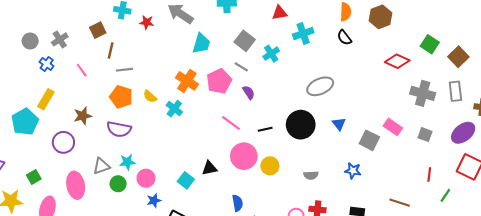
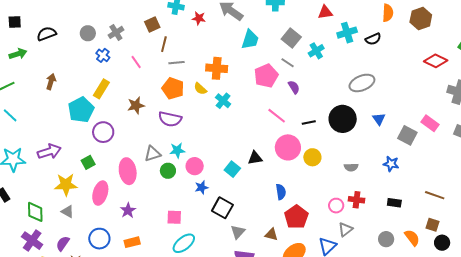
black semicircle: (344, 38) -> (373, 39), moved, turned -77
orange cross: (187, 81) -> (217, 68), moved, turned -30
purple circle: (63, 142) -> (103, 132), moved

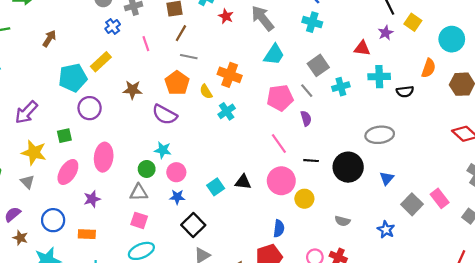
purple arrow: (49, 151) -> (26, 112), turned 135
gray triangle: (153, 154) -> (139, 192), moved
blue semicircle: (281, 192) -> (279, 229), moved

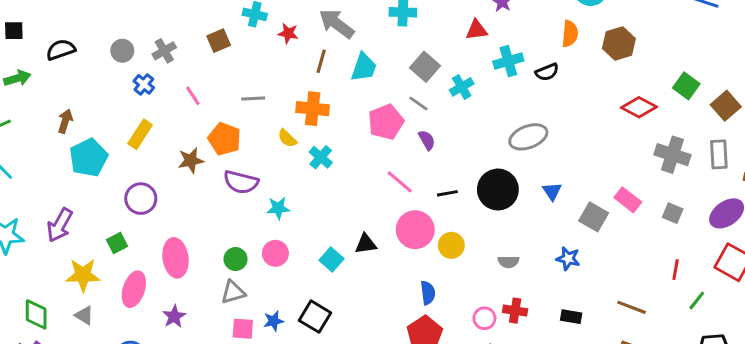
brown line: (181, 33) -> (321, 61), moved
cyan pentagon: (73, 78) -> (89, 158), moved
orange pentagon: (177, 83) -> (224, 139), moved
cyan star: (163, 150) -> (278, 208), moved
blue star: (177, 197) -> (274, 321), moved

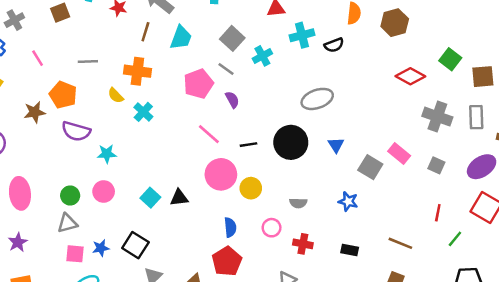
brown square: (726, 106) -> (483, 77), turned 35
black triangle: (366, 244) -> (179, 198), moved
pink circle: (484, 318) -> (272, 228), moved

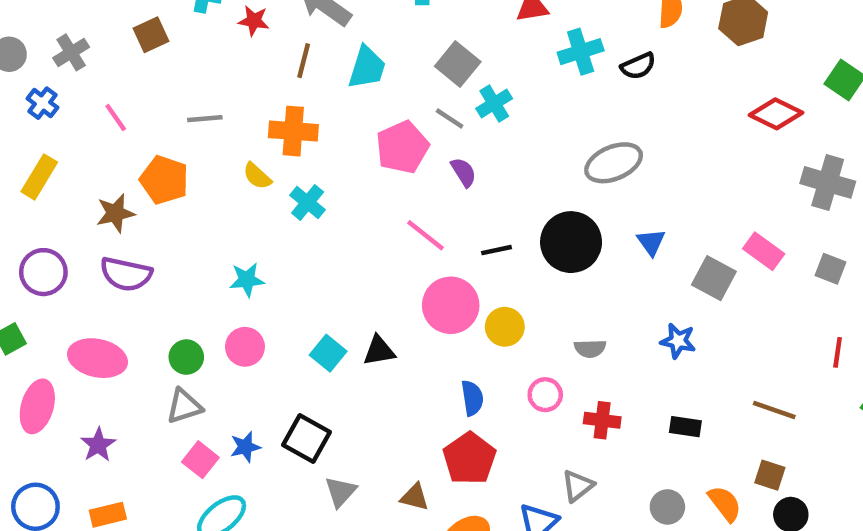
cyan cross: (262, 56) -> (494, 103), moved
purple semicircle: (76, 131) -> (126, 274), moved
pink ellipse: (20, 193) -> (97, 358), turned -68
pink square: (75, 254) -> (200, 460), turned 36

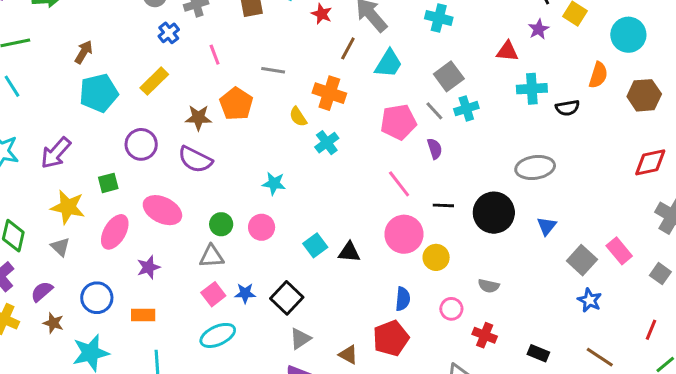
red diamond: (776, 114) -> (650, 162), turned -52
blue star: (678, 341) -> (590, 300), moved

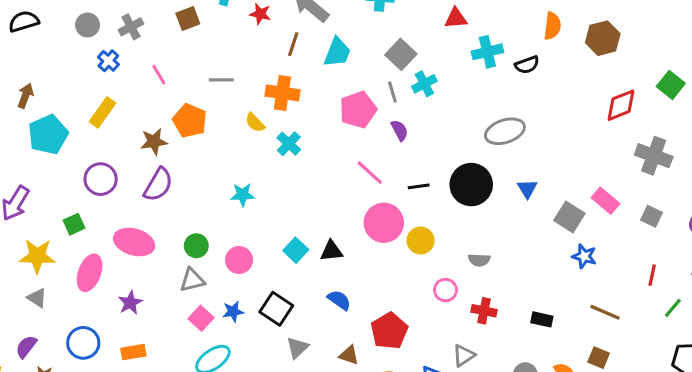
gray line: (434, 111) -> (392, 92), turned 36
purple semicircle: (195, 160) -> (158, 185), turned -76
pink circle: (262, 227) -> (239, 260), moved
blue semicircle: (403, 299) -> (339, 300), moved, turned -50

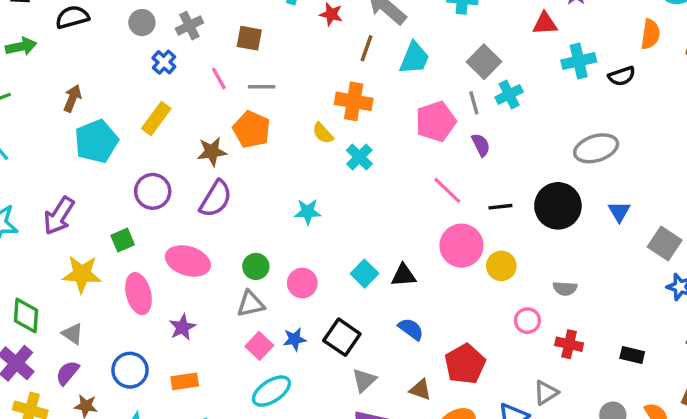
brown square: (188, 19) -> (249, 38), moved, turned 30
gray line: (221, 80) -> (262, 87), moved
pink ellipse: (90, 273) -> (139, 294), turned -36
gray triangle: (37, 298) -> (73, 334), moved

